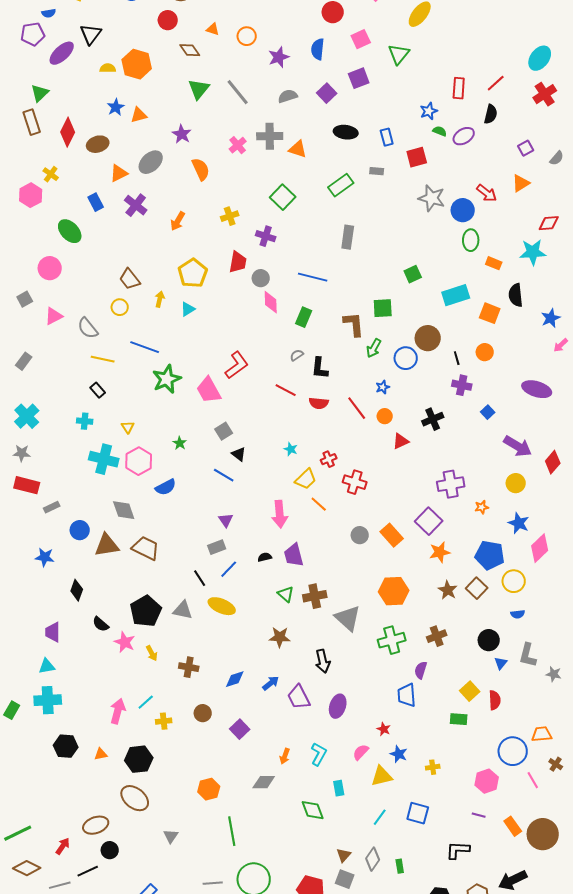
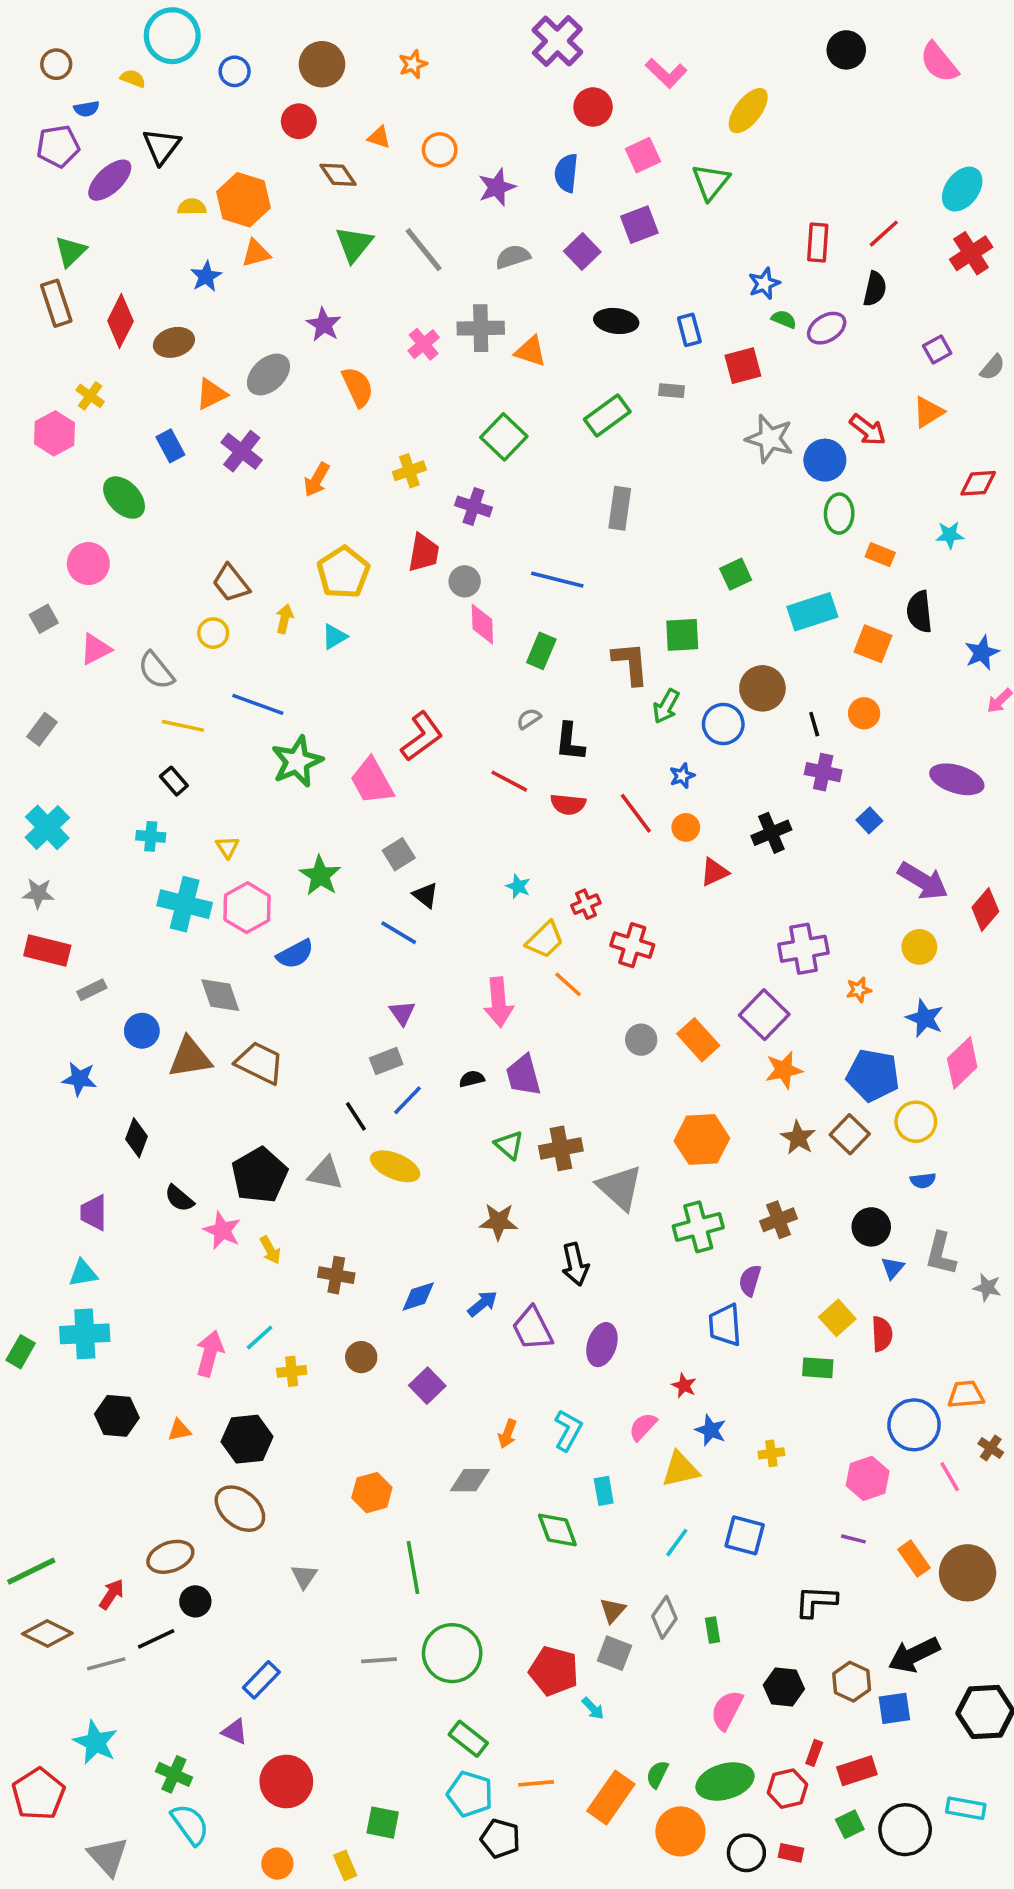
orange triangle: (139, 115) -> (256, 253), moved
cyan star: (533, 252) -> (950, 535), size x0.6
green star: (180, 443) -> (320, 876), size x1.6

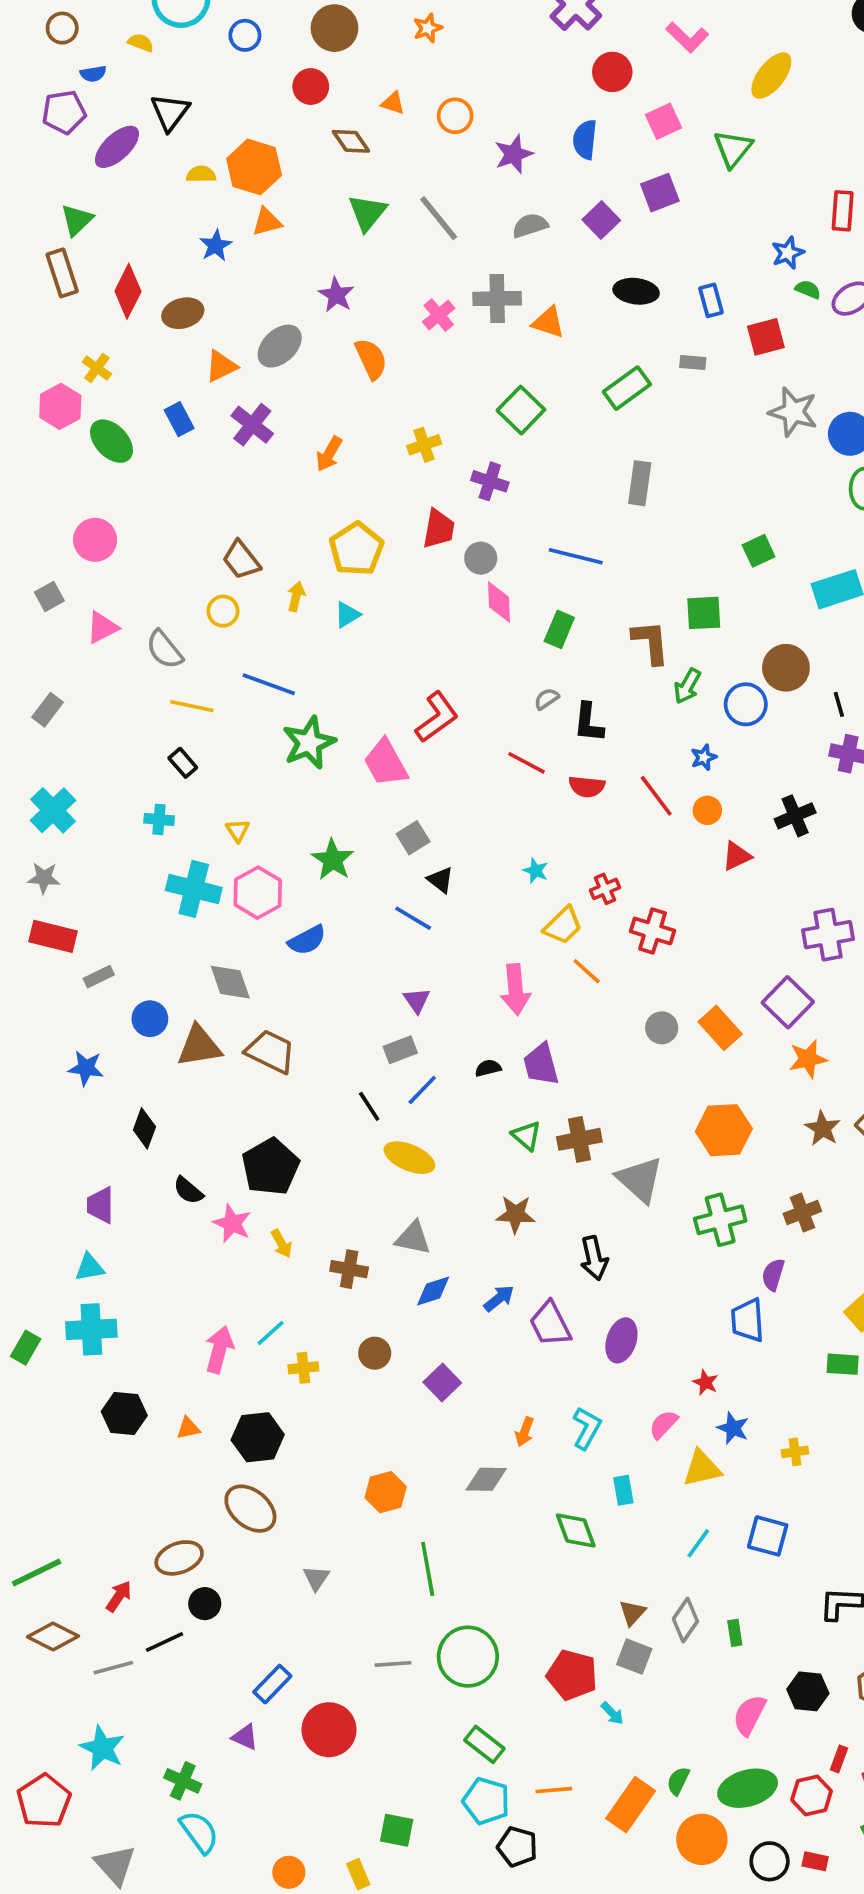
green ellipse: (124, 498) -> (111, 441), moved
gray triangle: (326, 1173) -> (413, 1238), moved
red circle: (286, 1782) -> (329, 1730), moved

